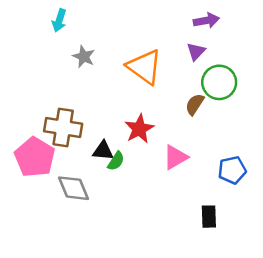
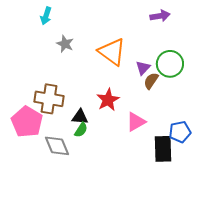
purple triangle: (196, 51) -> (143, 68), moved
green semicircle: (116, 161) -> (81, 130), moved
black rectangle: (209, 217) -> (163, 149), moved, size x1.5

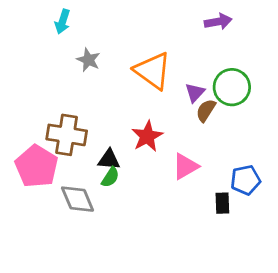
black rectangle: (163, 149) -> (222, 203), size x0.6

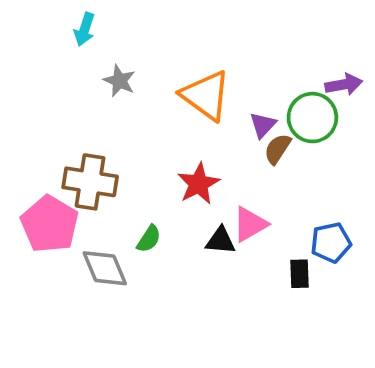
purple arrow: (218, 22) -> (344, 84), moved
black triangle: (109, 160) -> (221, 241), moved

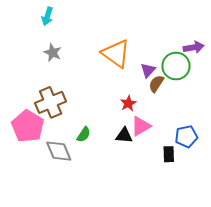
gray star: (119, 81) -> (53, 53), moved
brown cross: (90, 182) -> (51, 102), turned -32
red star: (198, 184) -> (128, 103), moved, size x0.7

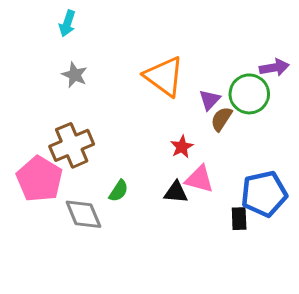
pink triangle: (141, 126) -> (199, 179), turned 45
blue pentagon: (186, 137) -> (264, 194), size x1.4

